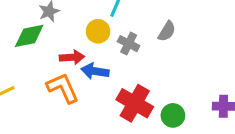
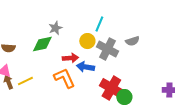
gray semicircle: (167, 31) -> (132, 41), turned 40
gray cross: (129, 44) -> (107, 49), size x1.5
green circle: (173, 115) -> (124, 97), moved

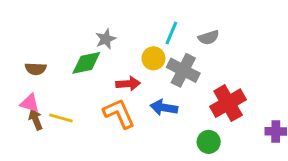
gray semicircle: (132, 41) -> (209, 37), moved
blue arrow: (85, 67) -> (164, 108), moved
yellow line: (25, 81) -> (61, 118), turned 42
red cross: (111, 88) -> (228, 103), moved, turned 30

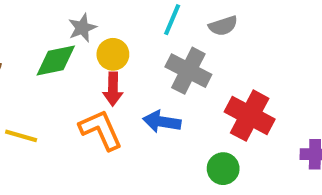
yellow circle: (153, 58) -> (113, 54), moved
red arrow: (128, 84) -> (113, 89), turned 95
red cross: (228, 103) -> (250, 116), turned -32

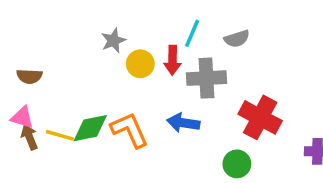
green diamond: (56, 60) -> (90, 128), moved
gray cross: (188, 71) -> (206, 78), turned -30
red arrow: (113, 89) -> (172, 60), moved

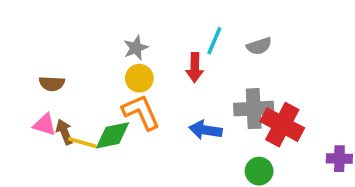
yellow circle: (140, 64) -> (139, 78), moved
gray cross: (206, 78) -> (254, 109), moved
orange L-shape: (130, 130) -> (141, 112), moved
brown arrow: (29, 137) -> (64, 132), moved

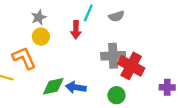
orange L-shape: (141, 112) -> (24, 58), moved
blue arrow: (205, 130) -> (76, 87), moved
green diamond: (113, 135) -> (53, 86), moved

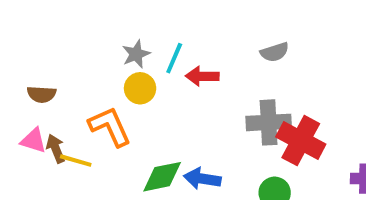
cyan line: (88, 13) -> (174, 58), moved
red arrow: (76, 30) -> (202, 76), turned 90

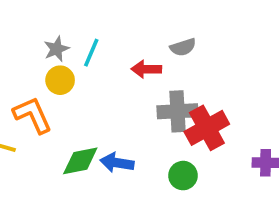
red arrow: (202, 76) -> (146, 69), moved
red cross: (301, 141) -> (207, 128), turned 33

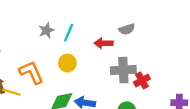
yellow circle: (60, 80) -> (67, 63), moved
red cross: (207, 128) -> (142, 81), size x0.6

